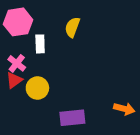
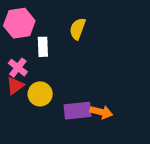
orange arrow: (124, 109) -> (101, 112), moved
purple rectangle: (72, 118) -> (78, 111), moved

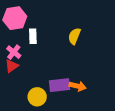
yellow semicircle: (78, 29) -> (74, 36), moved
yellow circle: (40, 94) -> (37, 97), moved

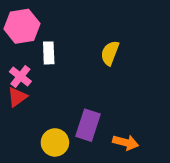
purple rectangle: (59, 85) -> (88, 125), turned -66
orange arrow: (78, 86) -> (126, 142), moved

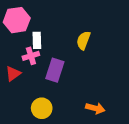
pink cross: (20, 77) -> (31, 56), moved, turned 35
purple rectangle: (88, 125) -> (55, 70), moved

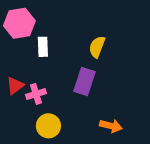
pink cross: (31, 56) -> (36, 94), moved
purple rectangle: (55, 70) -> (84, 81), moved

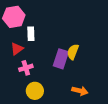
yellow semicircle: (97, 47) -> (73, 52), moved
red triangle: (15, 86) -> (17, 49), moved

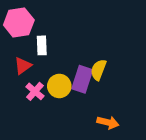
pink cross: (26, 68) -> (35, 91), turned -32
yellow circle: (35, 91) -> (59, 86), moved

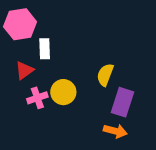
purple rectangle: (82, 79) -> (123, 102), moved
pink cross: (35, 91) -> (37, 98), turned 30

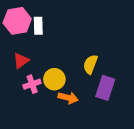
white rectangle: (45, 49) -> (38, 26), moved
orange arrow: (115, 131) -> (68, 98), moved

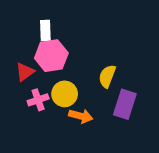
pink hexagon: (17, 21) -> (51, 56), moved

